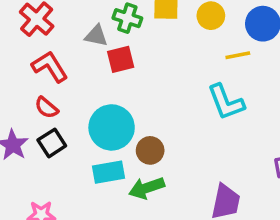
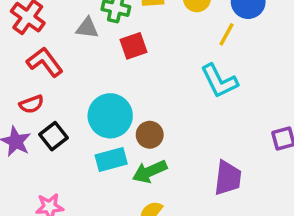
yellow line: (238, 55) -> (227, 34), turned -45
red square: (121, 59) -> (134, 46), moved
red semicircle: (46, 108) -> (31, 104), moved, turned -55

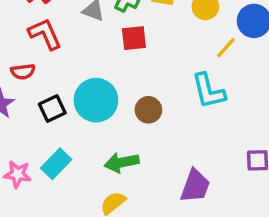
brown circle: (150, 135) -> (148, 110), moved
black square: (53, 136) -> (52, 108), moved
cyan rectangle: (111, 159) -> (56, 164), moved, turned -44

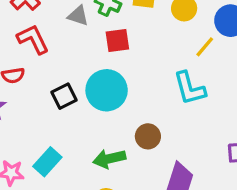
cyan circle: (96, 100) -> (107, 90), moved
black square: (52, 108) -> (64, 96), moved
brown circle: (148, 110) -> (148, 136), moved

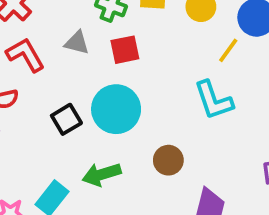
gray triangle: (78, 16) -> (77, 43), moved
green arrow: (109, 159) -> (102, 174), moved

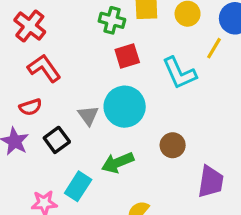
gray triangle: (77, 43) -> (88, 115), moved, turned 45
cyan L-shape: (214, 100) -> (179, 73), moved
black square: (66, 119) -> (57, 140), moved

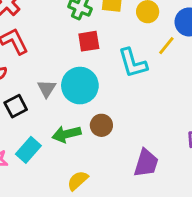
brown circle: (173, 145) -> (101, 125), moved

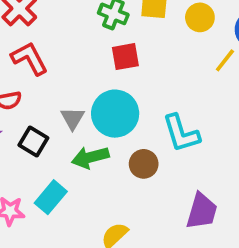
cyan L-shape: (133, 63) -> (181, 133), moved
black square: (16, 106) -> (33, 141), turned -30
green arrow: (66, 134) -> (90, 157), moved

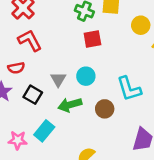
yellow circle: (200, 17) -> (141, 25), moved
cyan circle: (115, 114) -> (86, 76), size x0.6

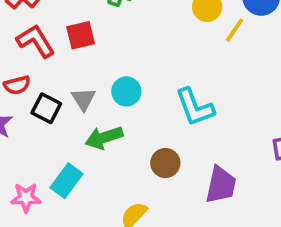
red square: (92, 39) -> (81, 35), moved
black square: (33, 95) -> (46, 108), moved
brown circle: (105, 109) -> (165, 163), moved

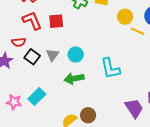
yellow line: (235, 30) -> (138, 31), turned 72
green arrow: (104, 138) -> (74, 78), moved
brown circle: (165, 163) -> (88, 115), moved
purple trapezoid: (221, 185) -> (134, 108), moved, turned -55

